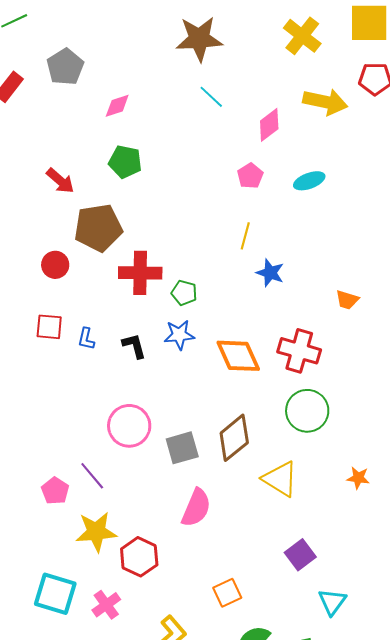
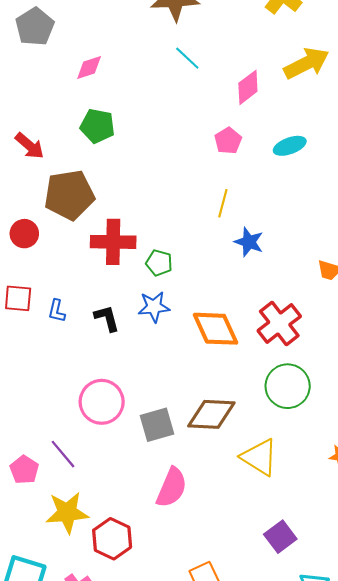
yellow arrow: (325, 102) -> (306, 63), turned -39
red cross: (299, 351) -> (279, 323), turned 36
brown diamond: (234, 438) -> (211, 414), turned 42

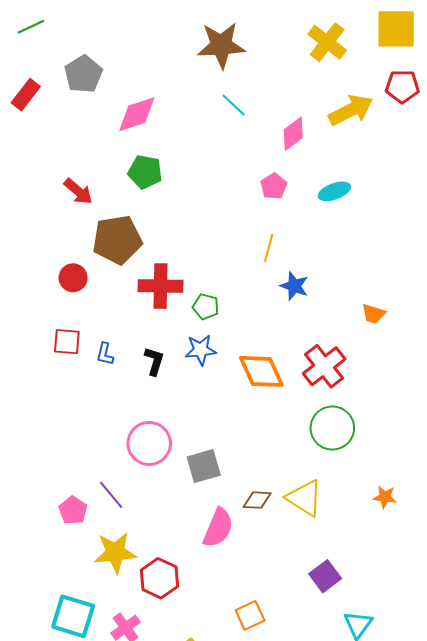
pink diamond: (89, 67) -> (137, 114), size x1.5
black L-shape: (107, 318) -> (154, 361), turned 32
brown diamond: (211, 414) -> (257, 500), moved, size x0.6

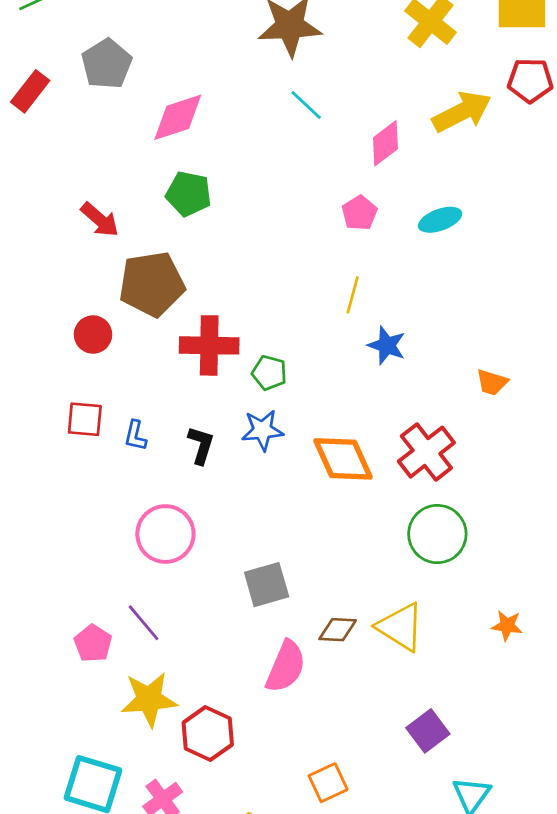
pink circle: (149, 443) -> (165, 534), moved

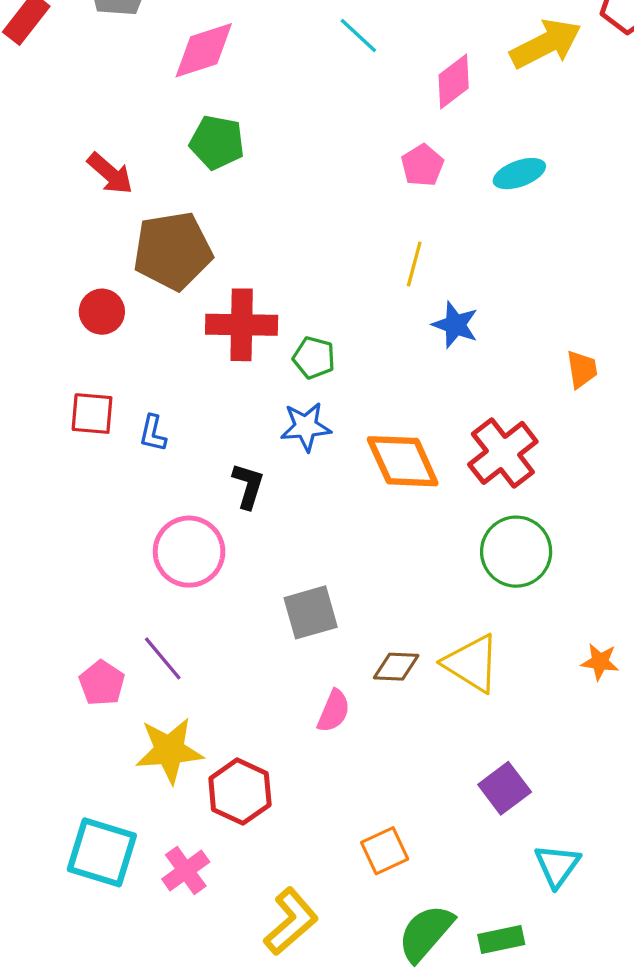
orange trapezoid: (492, 382) -> (582, 369), turned -116
black L-shape: (201, 445) -> (248, 486), moved
pink semicircle: (286, 667) -> (334, 711), size x0.7

